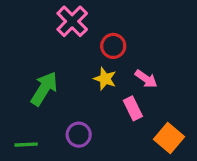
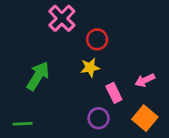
yellow star: (105, 79) -> (90, 68), turned -30
pink arrow: (146, 79) -> (145, 80), moved, turned 120
purple circle: (79, 135) -> (99, 118), moved

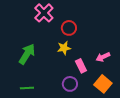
green line: (23, 124) -> (27, 88), moved

